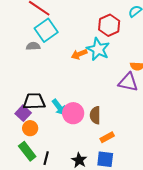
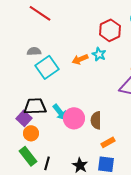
cyan square: (46, 30) -> (47, 67), moved
cyan star: (98, 49) -> (99, 54), size x0.6

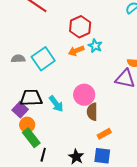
red hexagon: (110, 30) -> (80, 27), moved
gray semicircle: (34, 51) -> (18, 59), moved
pink circle: (74, 118) -> (84, 95), moved
green rectangle: (28, 156) -> (31, 138), moved

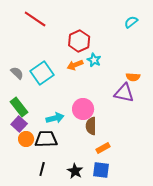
gray semicircle: (18, 59) -> (17, 73), turned 48
black trapezoid: (31, 98) -> (46, 139), moved
cyan arrow: (56, 104) -> (55, 118), turned -66
green rectangle: (31, 138) -> (19, 107), moved

